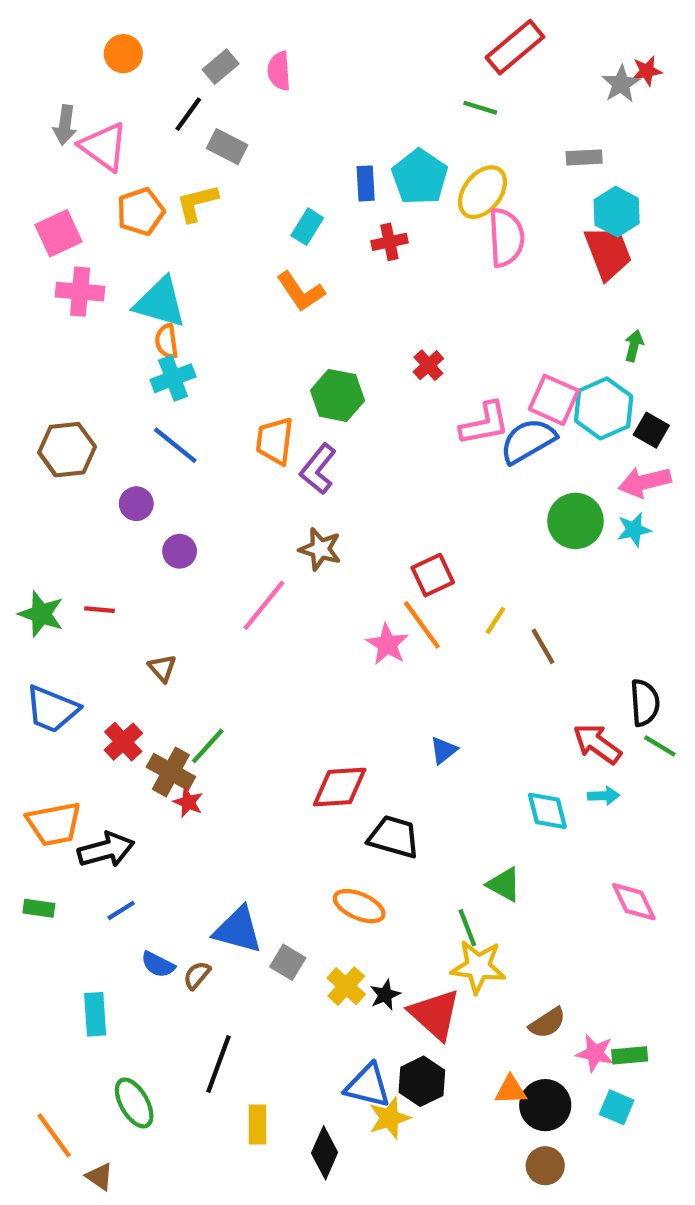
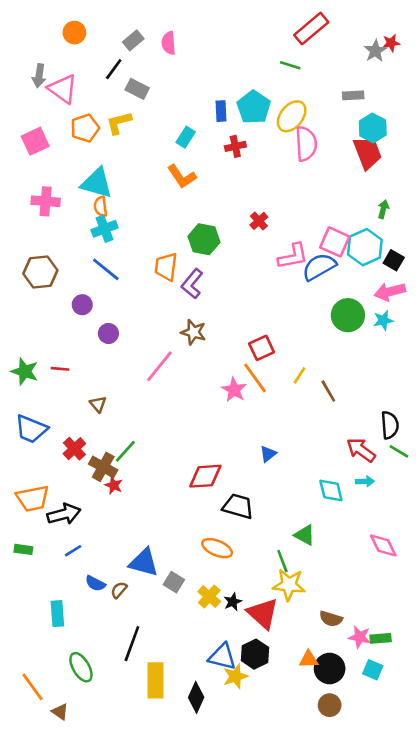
pink cross: (80, 292) -> (46, 201), moved
brown semicircle: (547, 1023) -> (331, 619), turned 50
yellow rectangle: (257, 1125) -> (156, 680), size x1.5

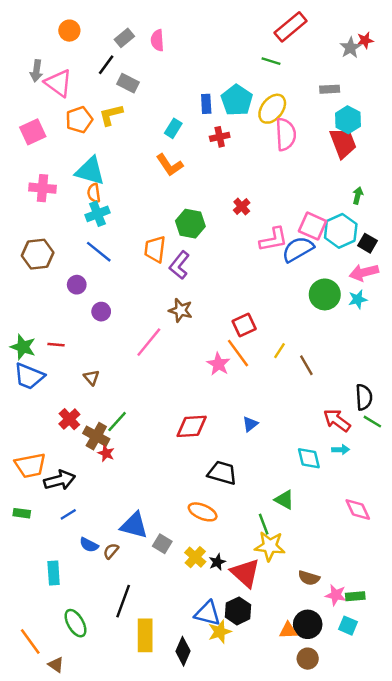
blue trapezoid: (31, 429) -> (29, 376), moved
red diamond: (205, 476) -> (192, 426), moved
orange triangle: (309, 659) -> (288, 630), moved

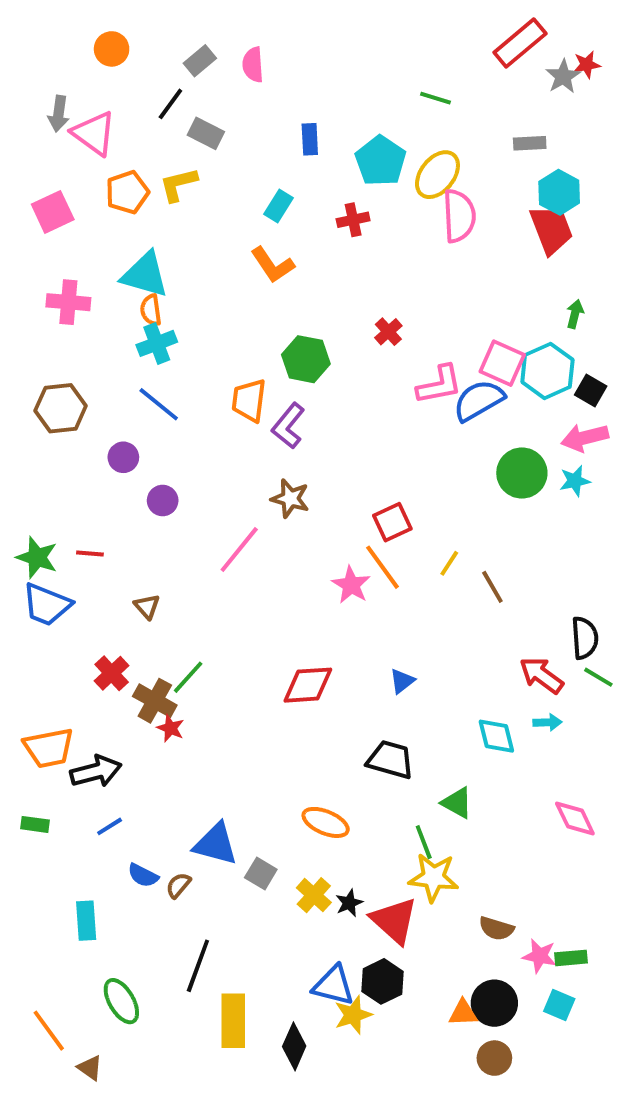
red rectangle: (291, 27) -> (520, 43), moved
blue rectangle: (206, 104) -> (310, 139), moved
black trapezoid: (222, 473) -> (390, 760), moved

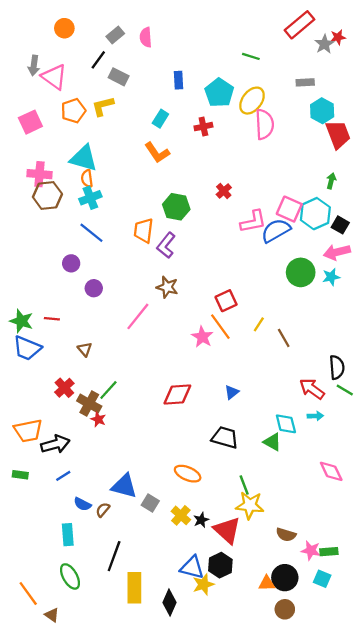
red trapezoid: (551, 230) -> (338, 134), moved
brown hexagon: (61, 408) -> (47, 196), moved
green triangle: (457, 803) -> (272, 442), moved
cyan rectangle: (86, 921) -> (68, 535), moved

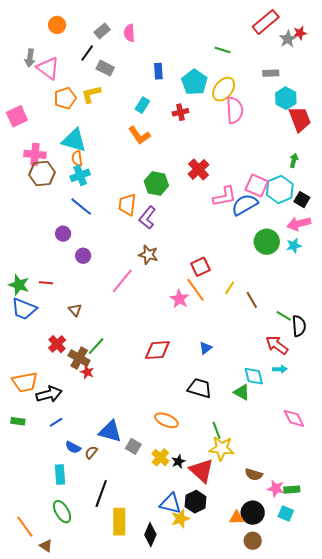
pink square: (30, 122) -> (17, 116), moved
red cross: (224, 191) -> (199, 169), size x1.5
green line: (345, 390) -> (284, 316), moved

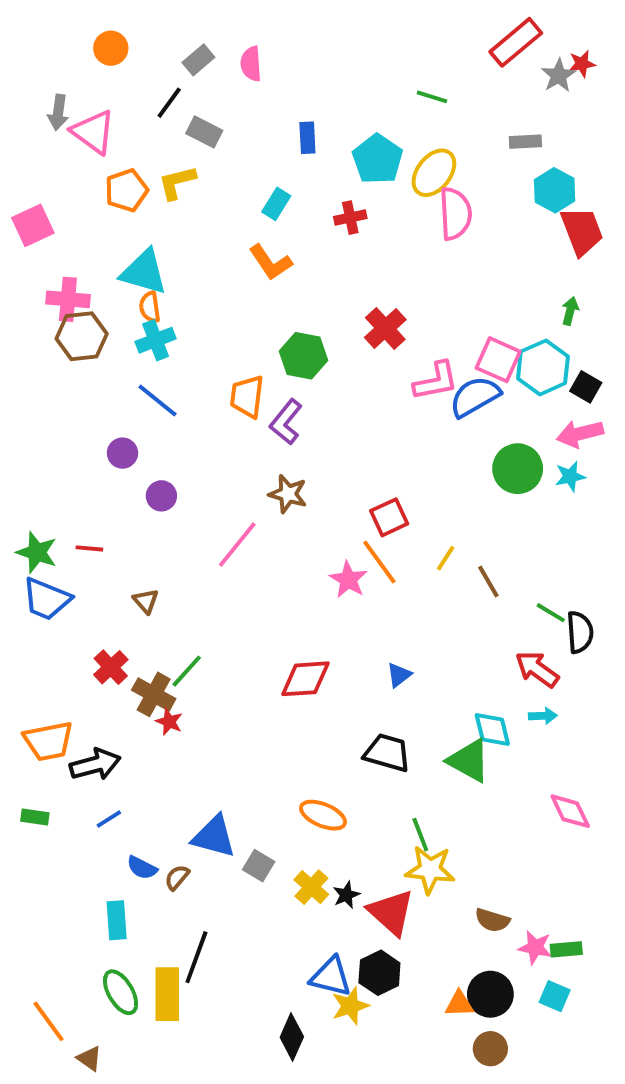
green triangle: (242, 392) -> (469, 761), size x1.4
yellow rectangle: (119, 522) -> (167, 994), moved

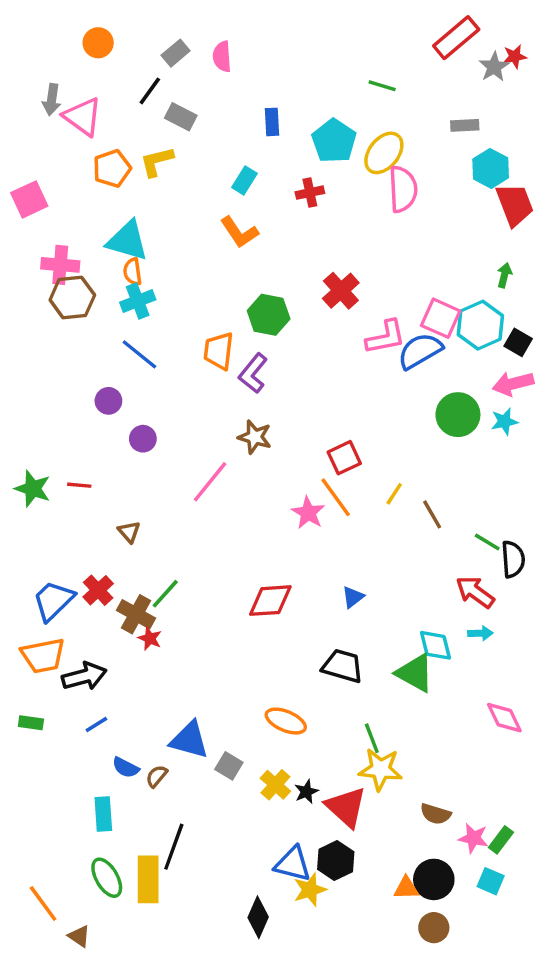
blue trapezoid: (47, 599) -> (53, 601), moved, turned 114
green rectangle: (566, 949) -> (501, 840), turned -48

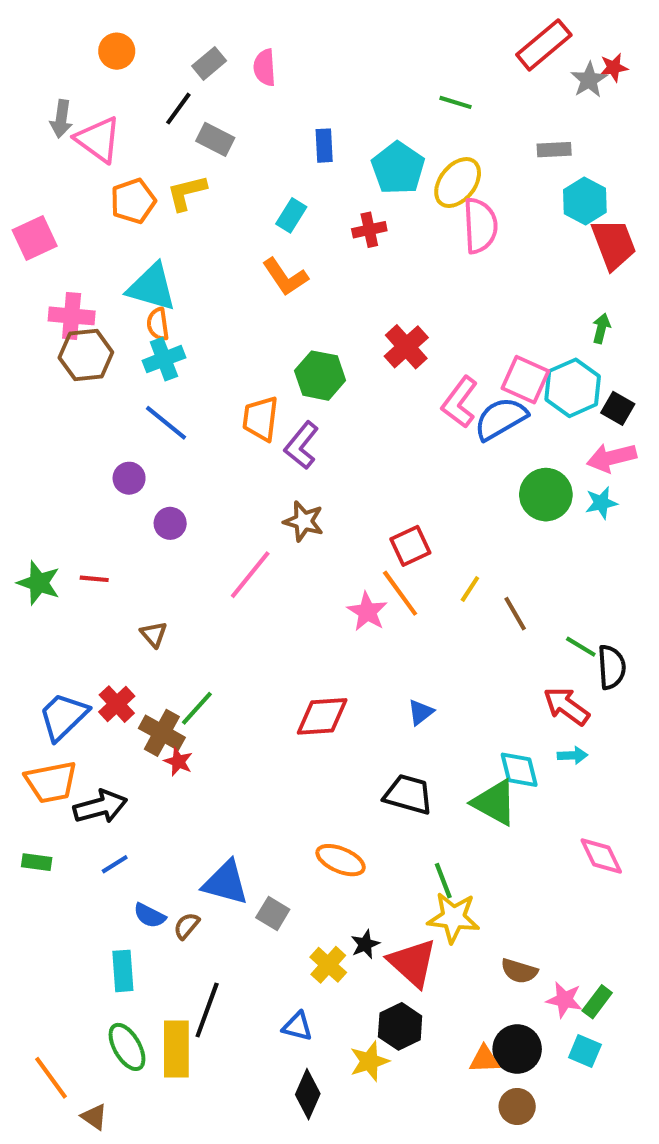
pink L-shape: (386, 337) -> (460, 402), turned 138
yellow cross: (275, 785) -> (328, 965), moved
blue triangle: (293, 864) -> (297, 1026), moved, size x0.7

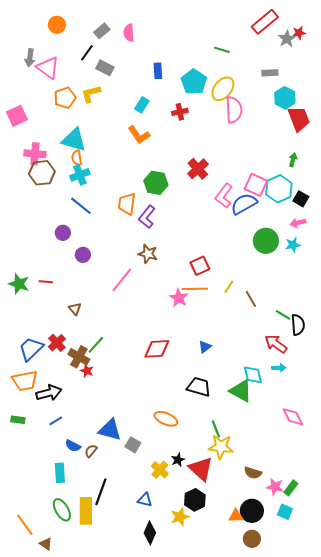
pink arrow: (612, 458) -> (298, 223), size x0.7
orange line: (400, 593) -> (195, 289), turned -55

